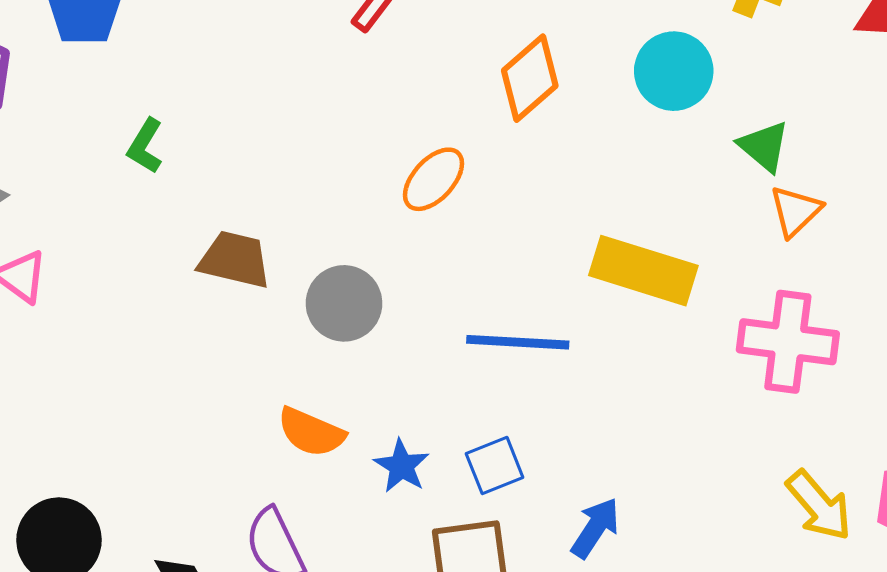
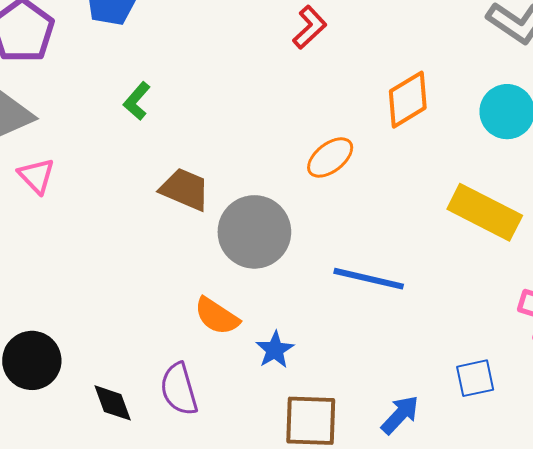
yellow rectangle: (643, 271) -> (485, 212), moved
gray circle: (344, 303) -> (254, 232), size x1.4
blue square: (495, 466) -> (475, 378), moved

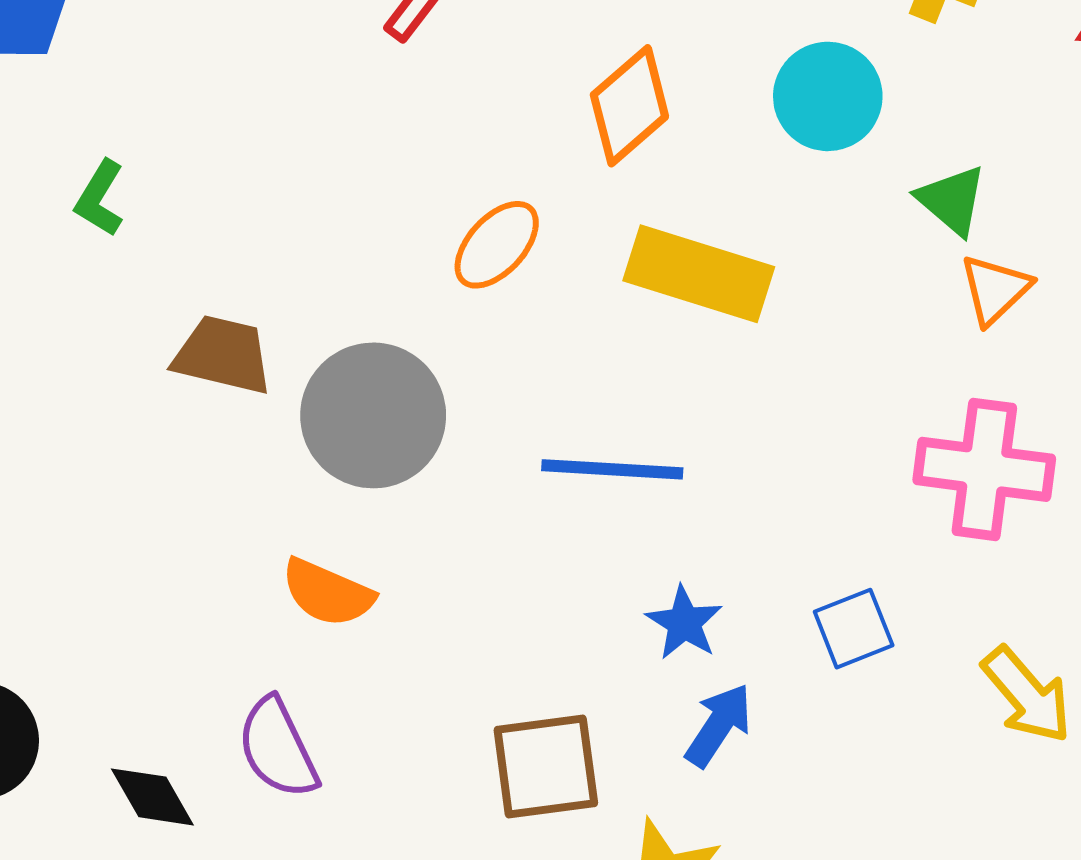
yellow rectangle: (485, 212) -> (699, 274), moved
blue star: (275, 350) -> (684, 623), moved

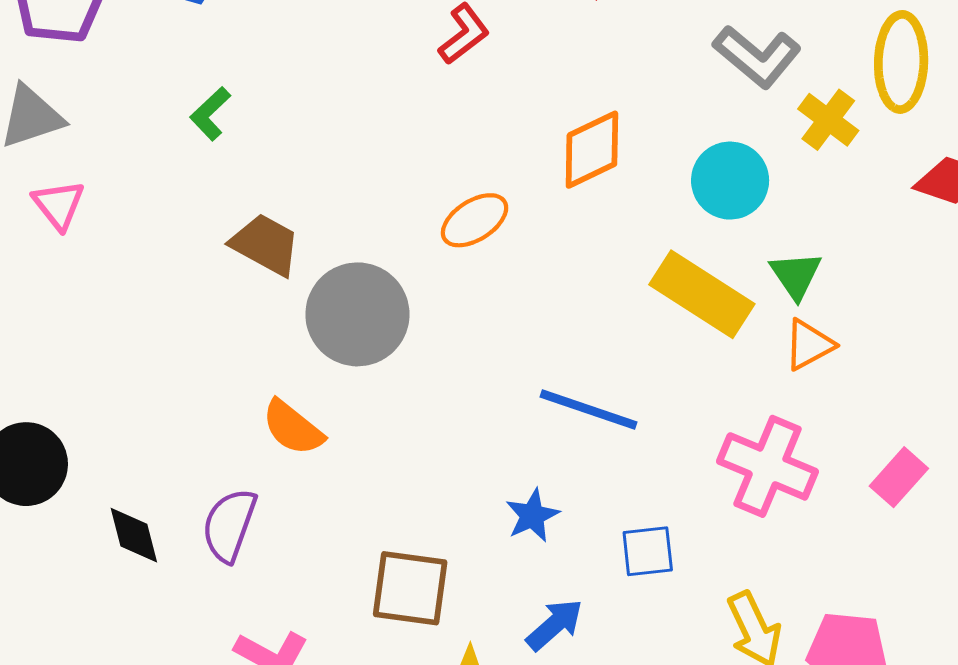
yellow rectangle: (699, 274) -> (702, 294), moved
blue line: (612, 469) -> (588, 409), moved
blue arrow: (719, 725) -> (555, 625), moved
purple semicircle: (278, 748) -> (229, 525), turned 30

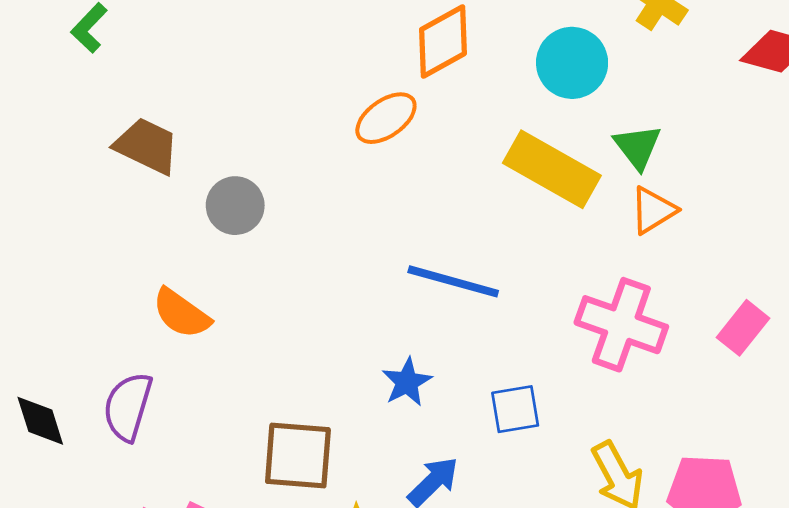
orange ellipse: (475, 220) -> (386, 118), moved
gray circle: (357, 314) -> (235, 206), size x0.6

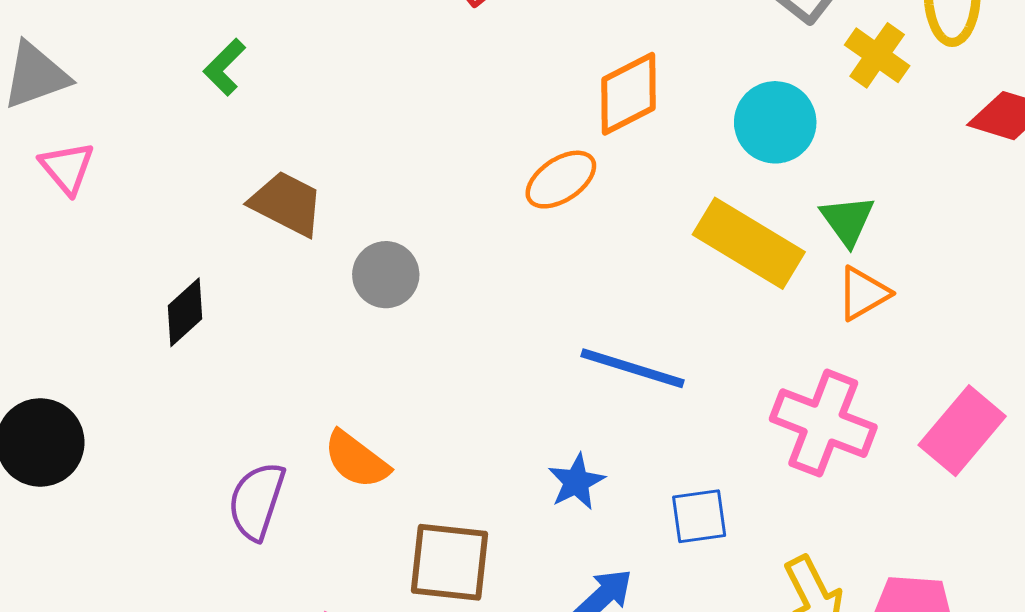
orange semicircle: (181, 313) -> (356, 460), moved
pink rectangle: (743, 328) -> (962, 431), size x1.4
black diamond: (40, 421) -> (185, 312), moved, turned 64

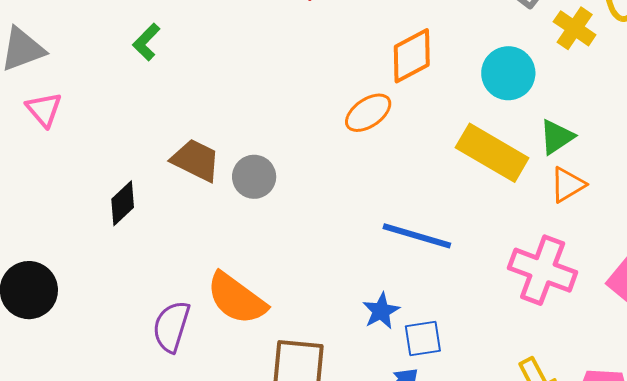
brown trapezoid: (287, 204) -> (196, 160), moved
green triangle: (847, 220) -> (557, 137), turned 33
orange semicircle: (356, 460) -> (236, 299), size x1.4
blue square: (699, 516) -> (423, 339), moved

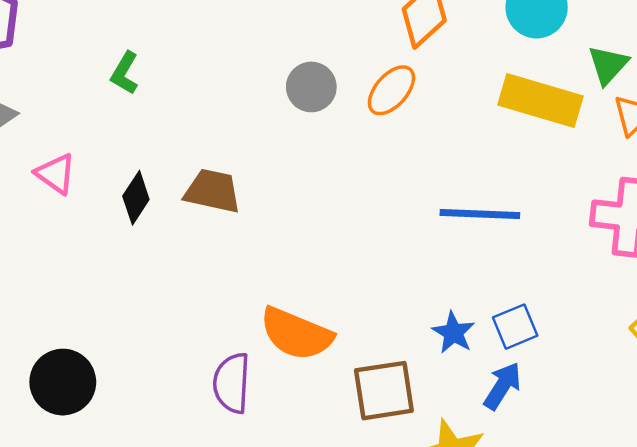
pink triangle: (44, 110) -> (56, 174), moved
gray circle: (254, 177) -> (311, 87), moved
black diamond: (123, 203) -> (136, 198), moved
blue star: (381, 311) -> (453, 333), moved

